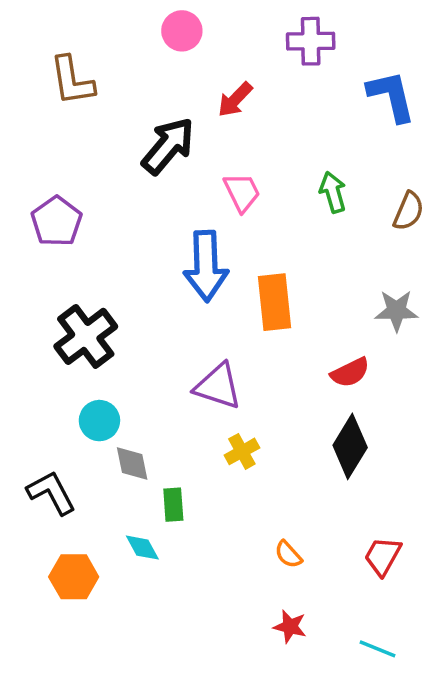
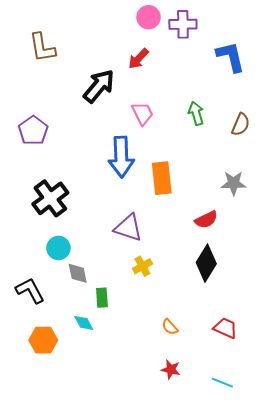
pink circle: (182, 31) -> (149, 17), moved
red trapezoid: (383, 556) -> (225, 328), turned 85

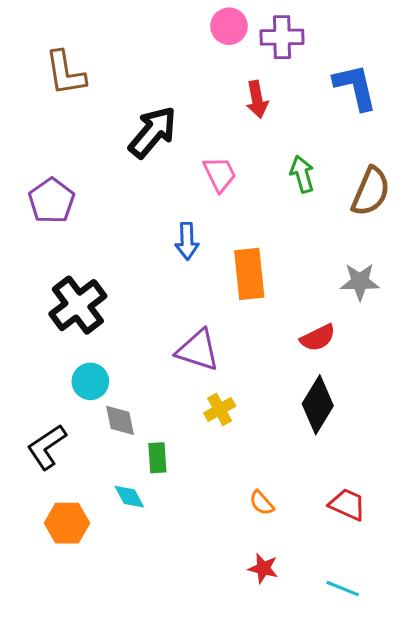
red arrow: (138, 59) -> (257, 99), moved, turned -55
brown semicircle: (241, 124) -> (371, 191), size x1.4
blue arrow: (121, 157) -> (187, 241), size x0.6
black L-shape: (30, 291) -> (47, 447), turned -96

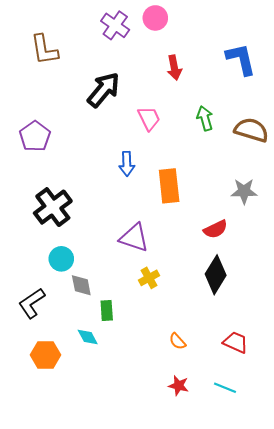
purple cross: (282, 37) -> (115, 25), moved, turned 36
brown semicircle: (371, 191) -> (251, 130), turned -96
cyan line: (343, 589) -> (225, 388), moved

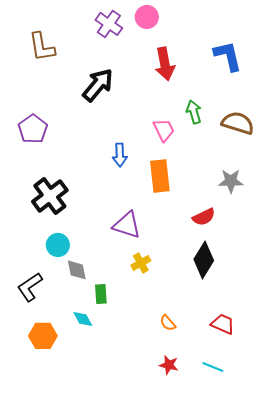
red arrow: (174, 68) -> (165, 64), size x1.4
pink trapezoid: (149, 118) -> (164, 130), moved

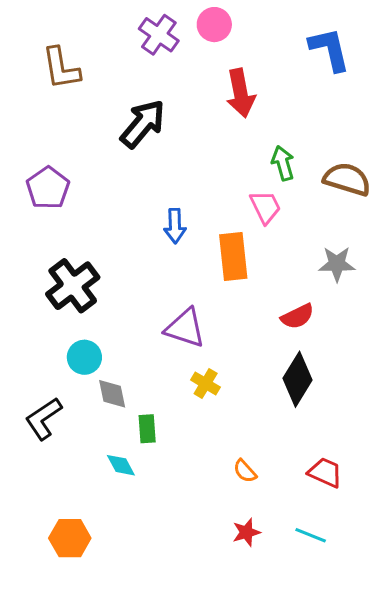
blue L-shape: (228, 56) -> (330, 49), moved
pink trapezoid: (164, 130) -> (265, 207), moved
yellow cross: (141, 263) -> (206, 384), turned -30
orange hexagon: (43, 336) -> (70, 538), moved
red star: (169, 365) -> (246, 532), turned -30

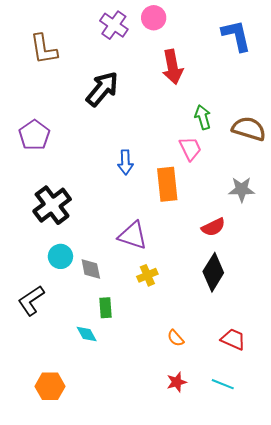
yellow cross: (206, 384) -> (147, 275), turned 36
gray diamond: (112, 394) -> (91, 269), moved

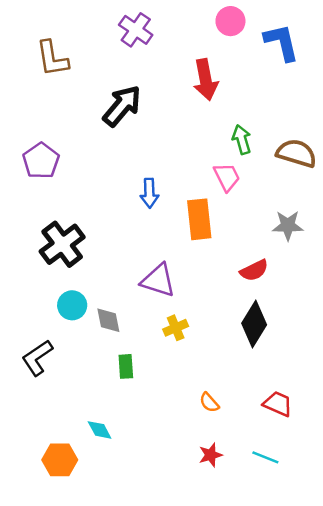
pink circle: (154, 18) -> (230, 21), moved
cyan diamond: (87, 334) -> (100, 430), moved

